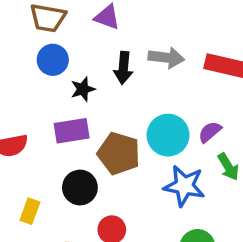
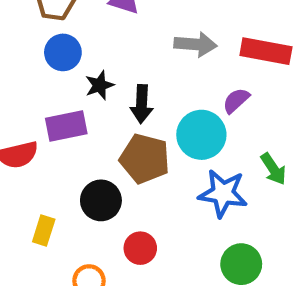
black arrow: (123, 68) -> (142, 104), moved
purple rectangle: (72, 131) -> (66, 126), moved
purple semicircle: (210, 132) -> (236, 100), moved

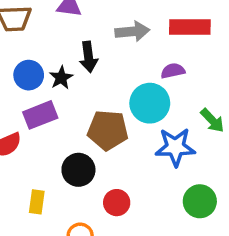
blue circle: (63, 52) -> (29, 75), moved
purple semicircle: (236, 100) -> (173, 71), turned 40
black arrow: (142, 104) -> (88, 57), moved

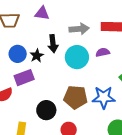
cyan circle: (150, 103) -> (77, 57), moved
brown pentagon: (108, 130) -> (76, 97), moved

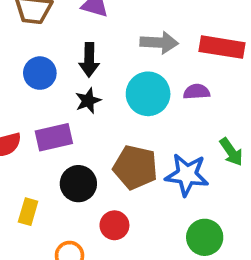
black arrow: (53, 44) -> (89, 60), moved
black star: (37, 56) -> (88, 101), moved
purple rectangle: (24, 78) -> (54, 137), moved

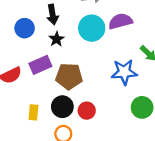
purple semicircle: (197, 92) -> (120, 21), size x1.5
brown pentagon: (135, 167) -> (69, 76), moved
black circle: (78, 184) -> (62, 107), moved

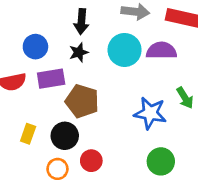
blue circle: (25, 28) -> (35, 47), moved
red circle: (87, 111) -> (91, 161), moved

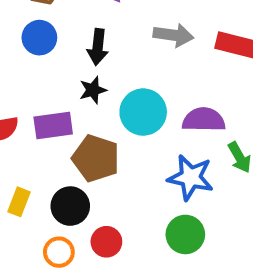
blue circle: (35, 47) -> (39, 38), moved
cyan circle: (125, 50) -> (143, 112), moved
purple semicircle: (161, 51) -> (204, 120), moved
green circle: (161, 161) -> (185, 234), moved

